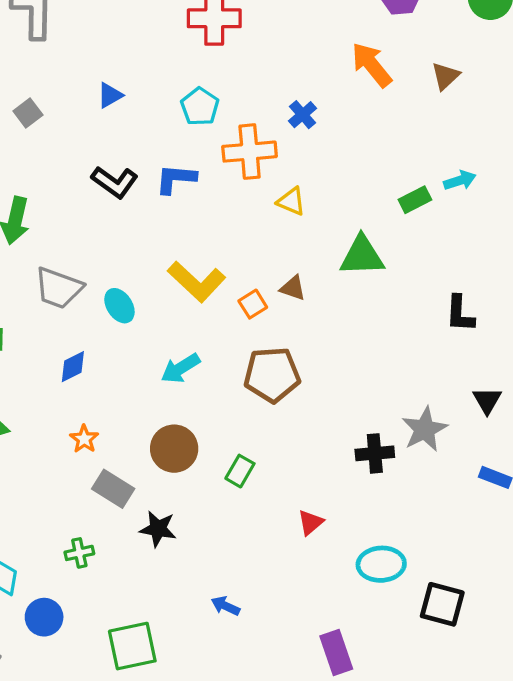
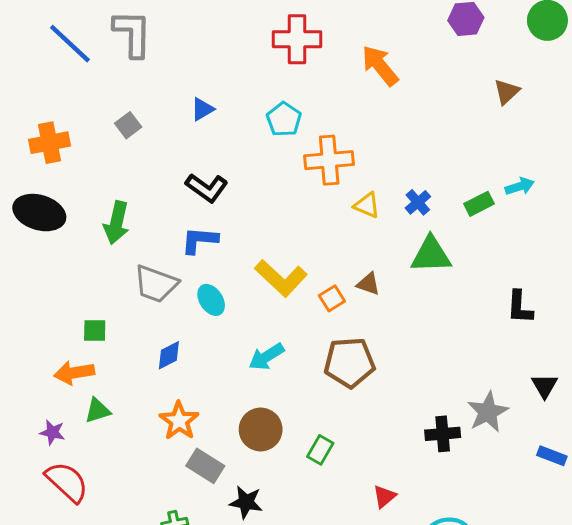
orange arrow: (372, 65) -> (380, 66), moved
blue cross: (303, 115) -> (418, 202), moved
blue L-shape: (176, 179) -> (199, 240), moved
orange star: (84, 439) -> (179, 421), size x1.5

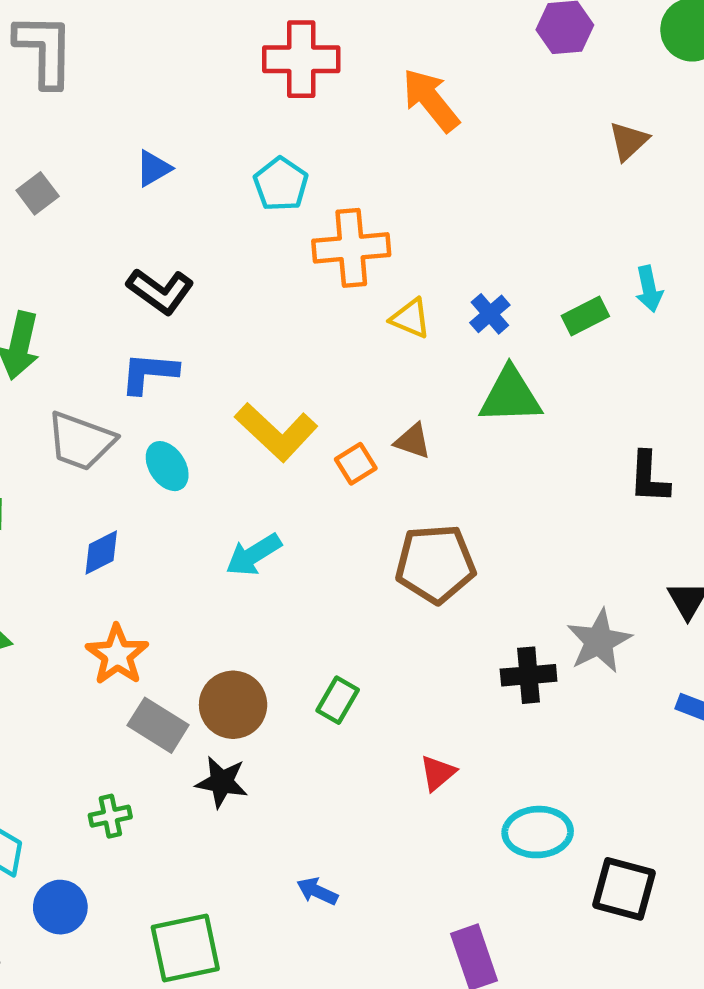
cyan arrow: (520, 186) -> (649, 289), turned 96
brown pentagon: (349, 363) -> (435, 564), moved
brown circle: (261, 429) -> (233, 705), moved

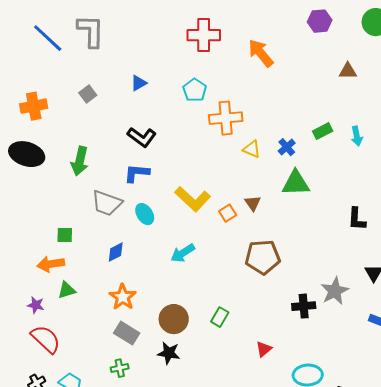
brown triangle: (629, 141) -> (348, 71), turned 42
green rectangle: (585, 316) -> (323, 131), moved
brown triangle: (413, 441) -> (253, 203), turned 36
gray rectangle: (158, 725) -> (127, 333), moved

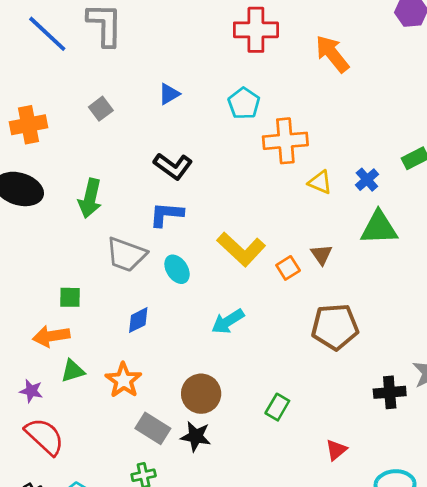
orange star: (123, 297) -> (123, 380), moved
brown circle: (174, 319) -> (201, 394), moved
black star: (169, 353) -> (196, 436), moved

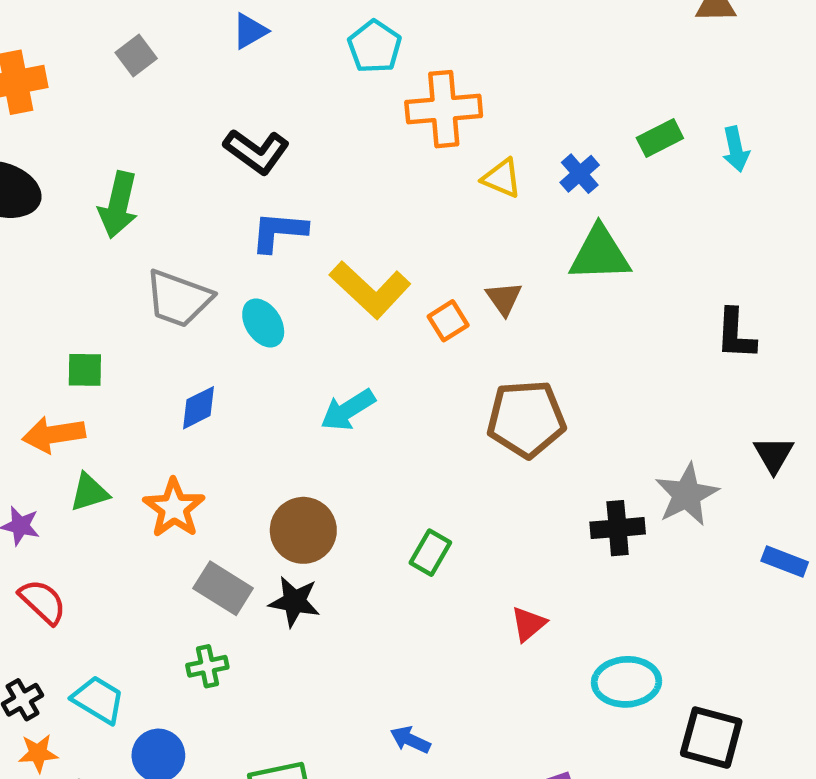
blue L-shape: (166, 214) -> (279, 232), moved
red semicircle: (45, 436) -> (43, 602), size x0.7

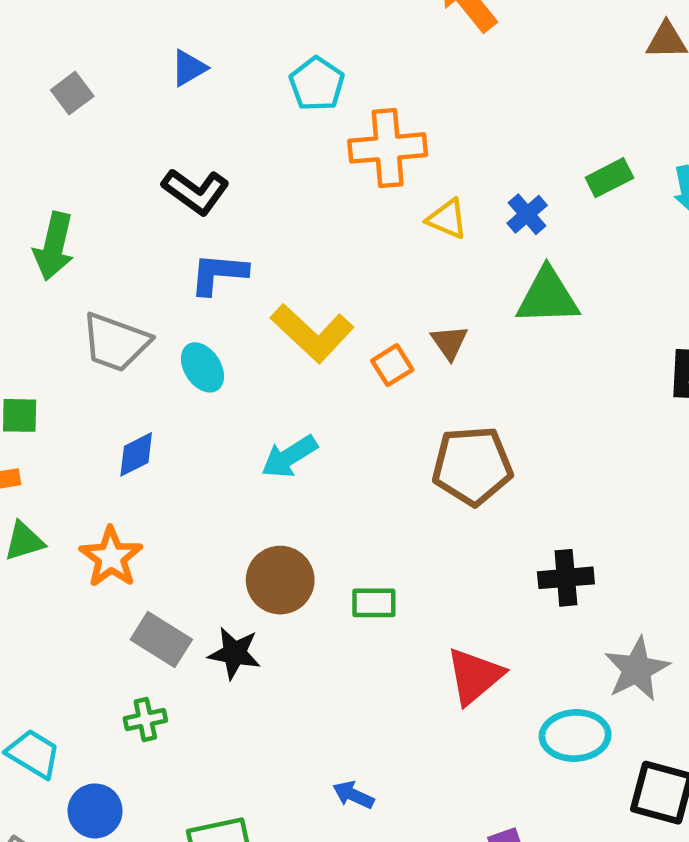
gray star: (687, 495) -> (637, 669), moved
brown circle: (303, 530) -> (280, 580), moved
green rectangle: (430, 553) -> (374, 603), turned 60
red triangle: (528, 624) -> (475, 676), size x1.6

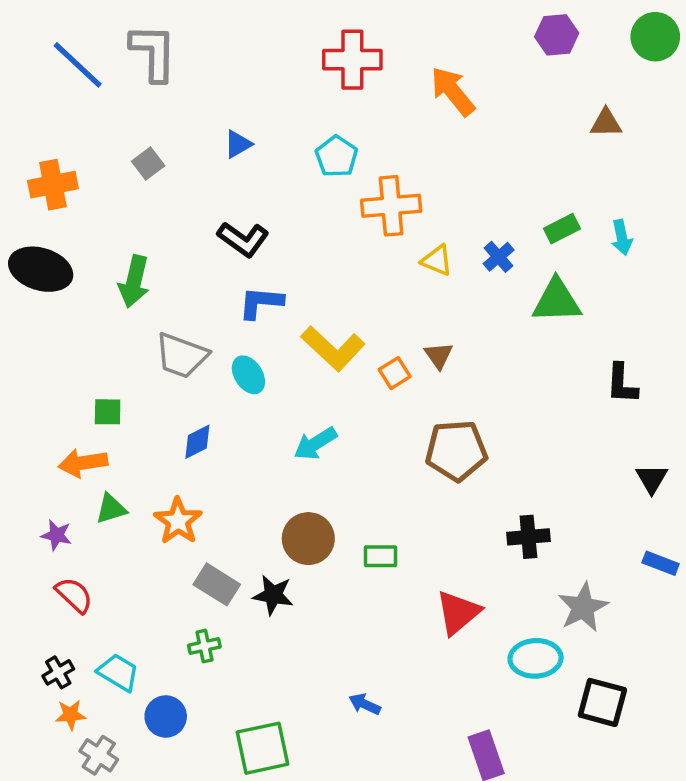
green triangle: (548, 297) -> (557, 301), moved

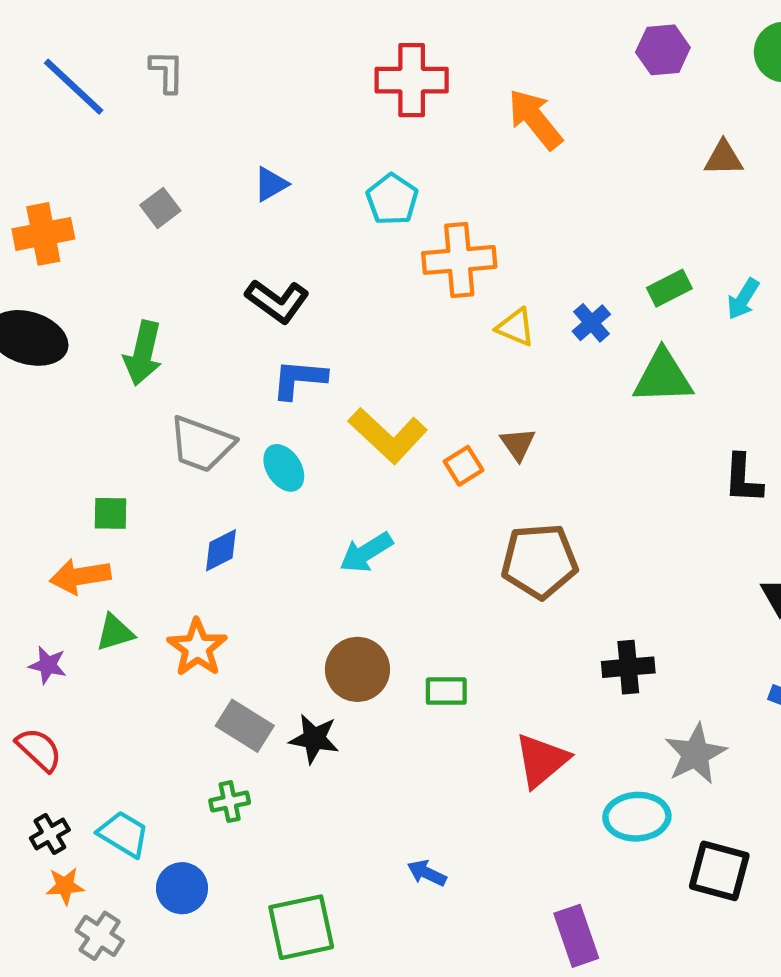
gray L-shape: (153, 53) -> (167, 71), size x0.6
cyan arrow: (622, 237) -> (743, 299), turned 44
red semicircle: (74, 595) -> (39, 750), moved

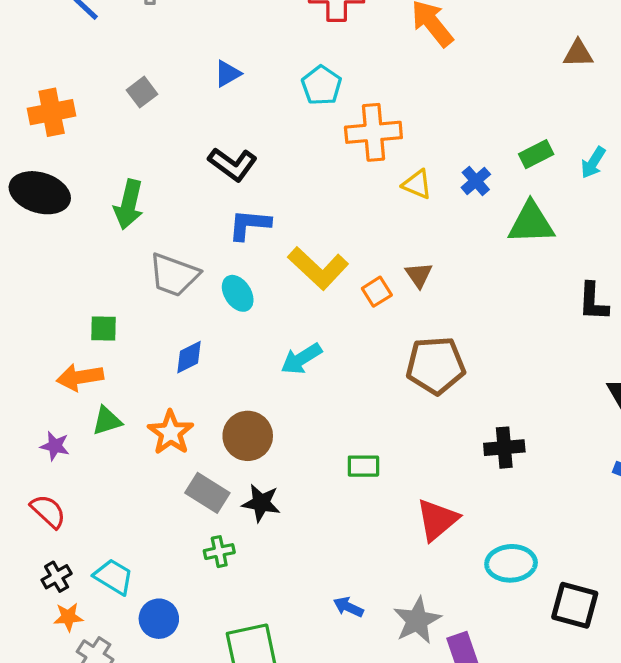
brown circle: (357, 669) -> (248, 436), moved
gray star: (695, 754) -> (417, 620), moved
green cross: (230, 802) -> (219, 552), moved

